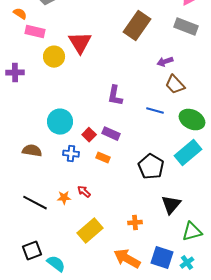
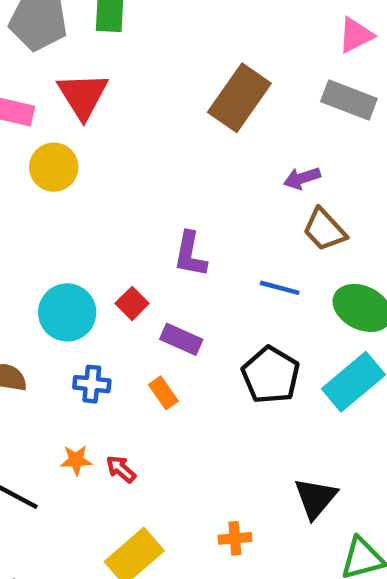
red triangle: (80, 43) -> (83, 96), moved
red square: (89, 135) -> (132, 303), moved
orange rectangle: (103, 158) -> (163, 393), turned 32
black pentagon: (151, 167) -> (271, 375), moved
orange star: (64, 198) -> (76, 460), moved

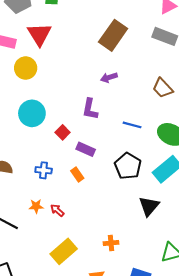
purple arrow: (302, 178) -> (109, 78), moved
brown trapezoid: (324, 230) -> (163, 88), moved
cyan circle: (67, 312) -> (32, 113), moved
black triangle: (315, 498) -> (149, 206), moved

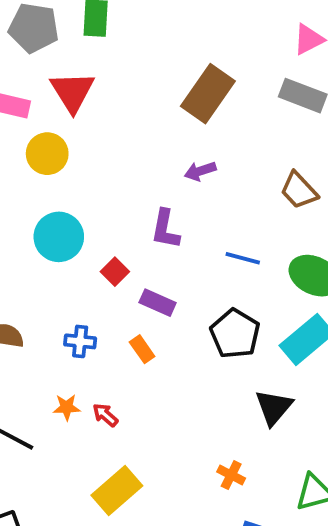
orange cross: (111, 243) -> (231, 475), moved, turned 32

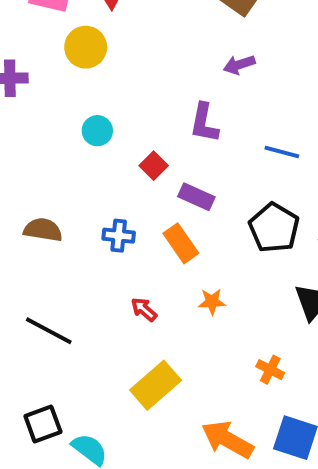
cyan circle: (59, 237) -> (97, 131), size x0.6
orange rectangle: (142, 349) -> (181, 243), size x1.4
orange star: (67, 407) -> (212, 302), moved

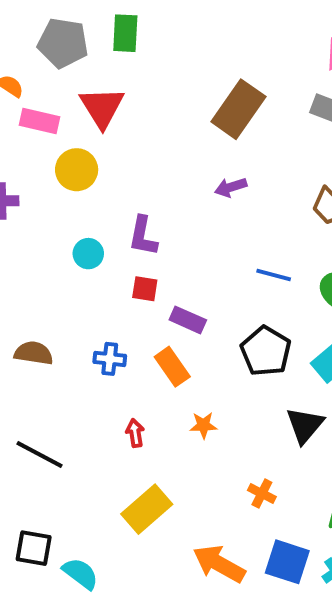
purple L-shape: (204, 123) -> (143, 236), moved
red square: (154, 166) -> (145, 289), turned -36
red arrow: (144, 309) -> (135, 433), turned 40
black square: (43, 424) -> (34, 548), turned 30

